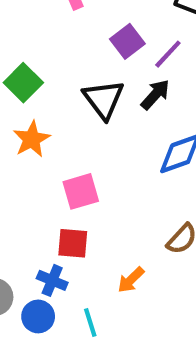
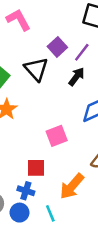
black triangle: (104, 99) -> (36, 69), moved
pink square: (81, 191) -> (57, 136), moved
orange arrow: (131, 280) -> (72, 186), size x1.6

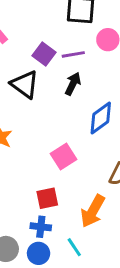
purple line: (82, 52) -> (73, 54), turned 54

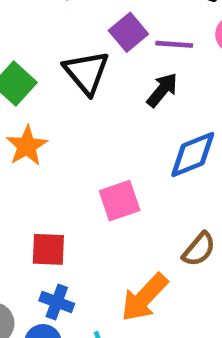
red square: (47, 198) -> (48, 249), moved

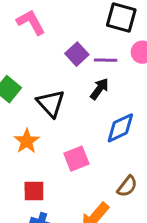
black triangle: (86, 72) -> (51, 103), moved
orange star: (27, 146) -> (27, 141), moved

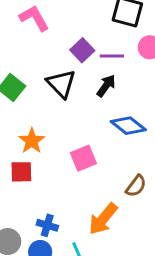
black triangle: (51, 103) -> (61, 84), moved
blue diamond: (120, 128) -> (128, 126), turned 64
red square: (34, 191) -> (21, 172), moved

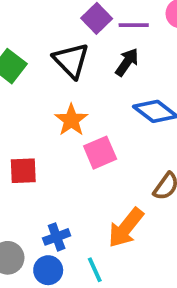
orange star: (32, 141) -> (71, 120), moved
blue cross: (47, 225) -> (57, 237), turned -36

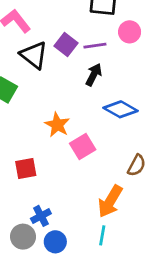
black triangle: (71, 60) -> (34, 55), moved
blue cross: (57, 237) -> (41, 216), moved
cyan line: (95, 270) -> (102, 235), moved, turned 42

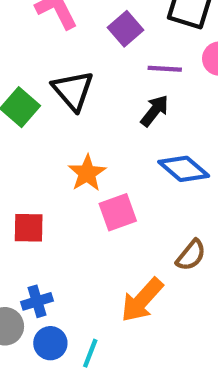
purple square: (66, 44) -> (126, 29), moved
black triangle: (34, 55) -> (73, 90), moved
cyan line: (102, 235) -> (90, 353), moved

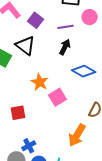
purple square: (126, 29) -> (36, 20), moved

